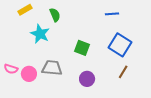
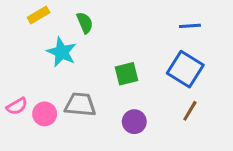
blue line: (112, 14) -> (190, 26), moved
green square: (82, 48) -> (127, 74), turned -35
pink semicircle: (11, 69) -> (17, 106), turned -48

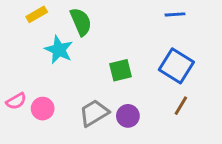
green semicircle: (85, 23) -> (81, 22), size x1.4
blue line: (190, 26) -> (175, 14), moved
gray trapezoid: (80, 105) -> (94, 113), moved, turned -36

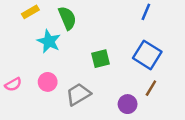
blue line: (175, 14) -> (146, 12), turned -63
pink circle: (43, 109) -> (48, 82), moved
purple circle: (128, 116) -> (128, 104), moved

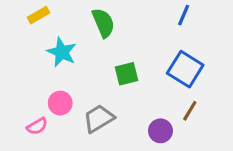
green semicircle: (67, 18) -> (103, 23), moved
pink semicircle: (13, 84) -> (37, 126), moved

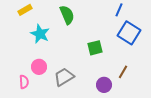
blue square: (185, 69) -> (129, 33), moved
green square: (127, 74) -> (95, 48), moved
pink semicircle: (37, 126) -> (24, 82), turned -64

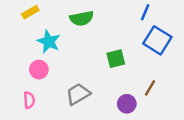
green semicircle: (67, 15) -> (82, 18), turned 102
pink circle: (39, 67) -> (39, 70), moved

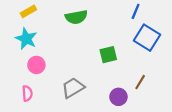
cyan star: (49, 42) -> (26, 39), moved

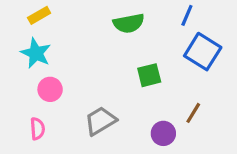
green semicircle: (76, 17) -> (129, 23), moved

